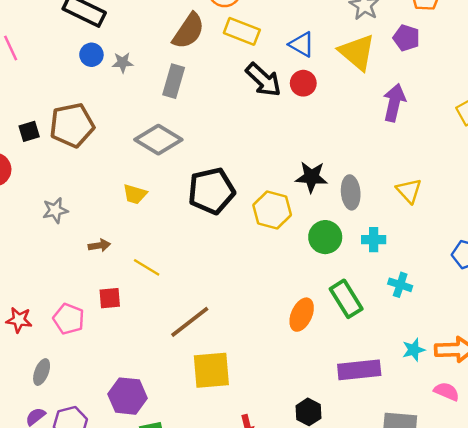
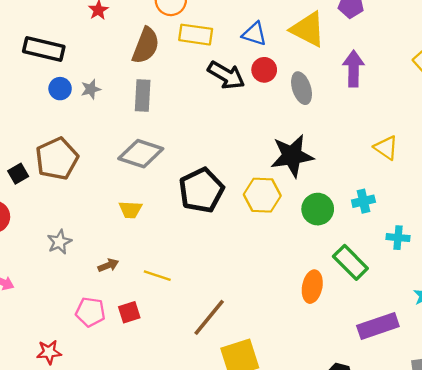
black star: (311, 177) -> (292, 156), size x1.4
gray ellipse: (351, 192) -> (302, 88), moved
pink pentagon: (69, 319) -> (90, 312), moved

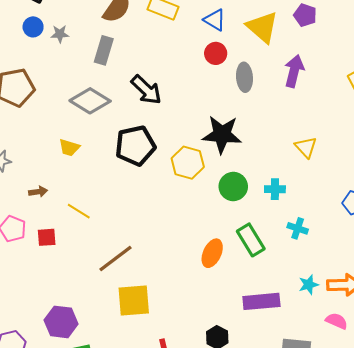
black arrow: (226, 75) -> (146, 90), moved

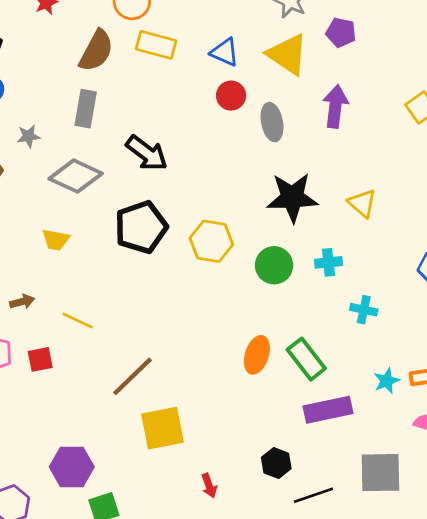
gray star: (60, 34) -> (28, 136), moved
black star: (222, 134) -> (292, 197), moved
green rectangle: (251, 240) -> (306, 359), moved

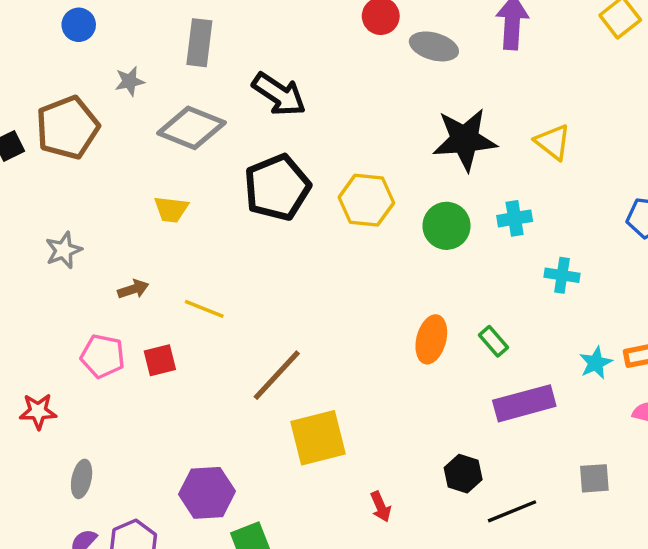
gray ellipse: (272, 122) -> (434, 46), turned -60
green rectangle: (306, 359) -> (493, 341), size x0.6
gray square: (380, 473) -> (594, 478), size x0.6

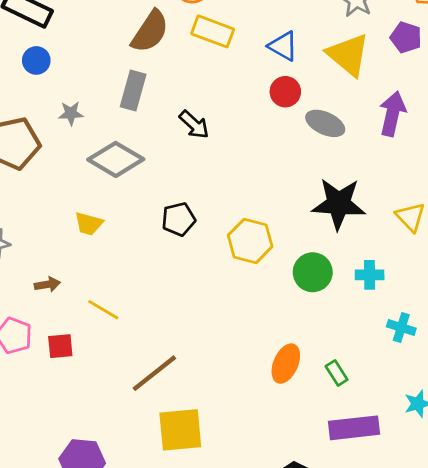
black arrow: (279, 94) -> (194, 125), moved, size x0.7
black pentagon: (277, 187) -> (178, 219), size x0.6

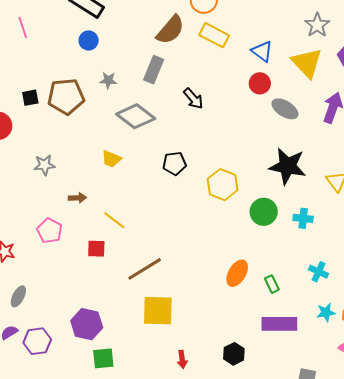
cyan cross: (401, 328) -> (319, 272), moved
red square: (60, 346) -> (96, 249), moved

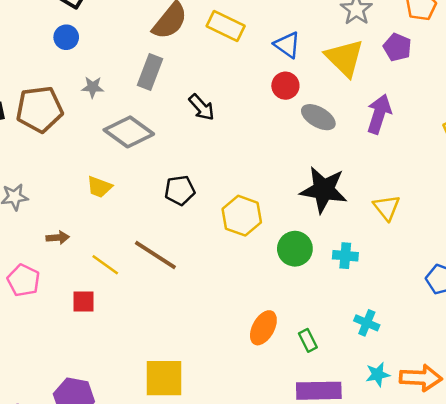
brown line: (145, 269) -> (155, 255), moved, turned 66

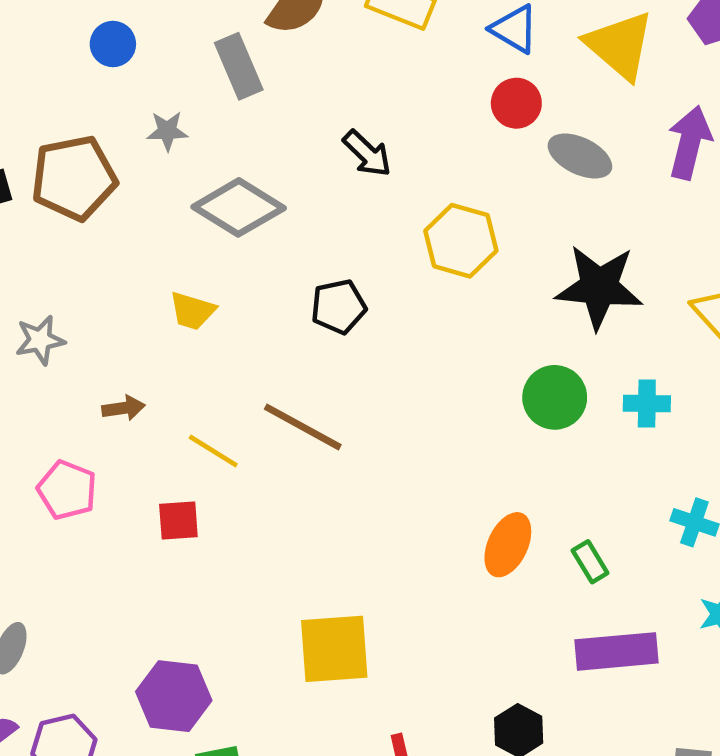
gray rectangle: (150, 72) -> (239, 66), moved, turned -40
yellow hexagon: (242, 216) -> (461, 241), moved

